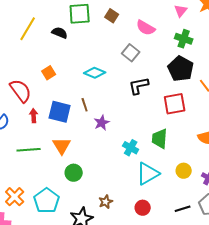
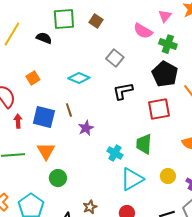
pink semicircle: (146, 28) -> (143, 31), moved

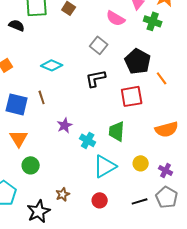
green cross: (168, 44) -> (153, 21), moved
gray square: (115, 58) -> (99, 45), moved
purple star: (86, 128) -> (65, 125), moved

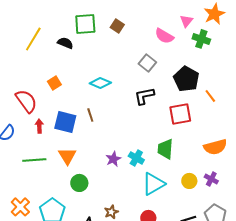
purple star: (65, 125) -> (113, 159), moved
purple cross: (166, 170) -> (211, 179), moved

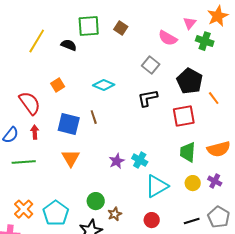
red arrow: (39, 126) -> (35, 132), moved
green trapezoid: (165, 149) -> (188, 152), moved
green line: (34, 160) -> (24, 162), moved
green circle: (79, 183) -> (96, 201), moved

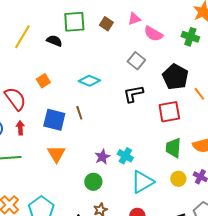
pink triangle: (190, 23) -> (134, 19), moved, turned 32
green circle: (96, 201) -> (93, 182), moved

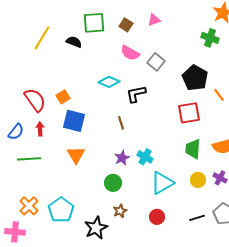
pink semicircle: (153, 34) -> (130, 53), moved
orange square: (43, 81) -> (63, 97), moved
black L-shape: (133, 94) -> (136, 94), moved
brown line: (79, 113) -> (121, 123), moved

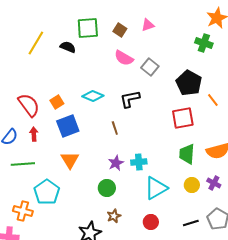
cyan diamond: (109, 82) -> (93, 96), moved
blue square: (74, 121) -> (68, 126), turned -35
cyan cross: (145, 157) -> (139, 162), turned -35
orange cross: (29, 206) -> (23, 211), turned -30
cyan pentagon: (61, 210) -> (47, 192), moved

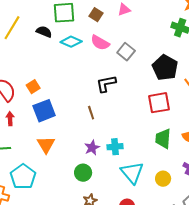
cyan diamond: (93, 96) -> (71, 42), moved
yellow circle: (192, 185) -> (163, 179), moved
cyan triangle: (156, 188) -> (132, 173), turned -40

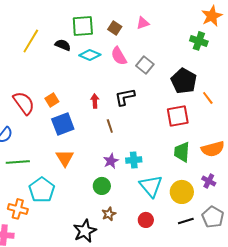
pink semicircle: (100, 43) -> (119, 56), turned 30
red arrow: (10, 119) -> (95, 101), moved
yellow circle: (163, 179) -> (182, 192), size x1.5

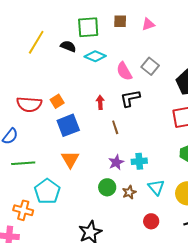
brown square: (115, 28) -> (120, 21), moved, turned -32
pink semicircle: (119, 56) -> (124, 71), moved
red semicircle: (24, 103) -> (29, 104), turned 130
cyan triangle: (151, 186) -> (156, 187), size x0.7
brown star: (109, 214) -> (129, 192), moved

